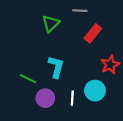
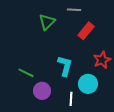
cyan L-shape: (56, 67) -> (65, 66), moved
white line: (72, 98) -> (71, 99), moved

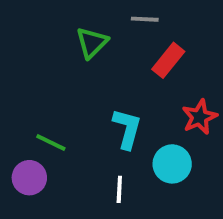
purple circle: (42, 91) -> (29, 178), moved
white line: (71, 99) -> (119, 189), moved

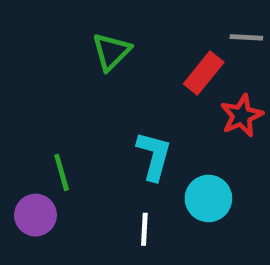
gray line: (145, 19) -> (246, 37), moved
red star: (200, 117) -> (242, 116), moved
green line: (51, 142) -> (62, 172), turned 48

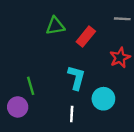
green triangle: (111, 52) -> (55, 26), turned 36
red rectangle: (204, 73) -> (86, 36), moved

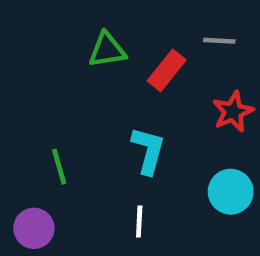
gray line: (122, 19) -> (219, 41), moved
cyan circle: (103, 99) -> (231, 192), moved
purple circle: (18, 107) -> (34, 228), moved

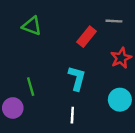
green triangle: (107, 50) -> (32, 26), moved, turned 30
purple circle: (34, 228) -> (13, 108), moved

